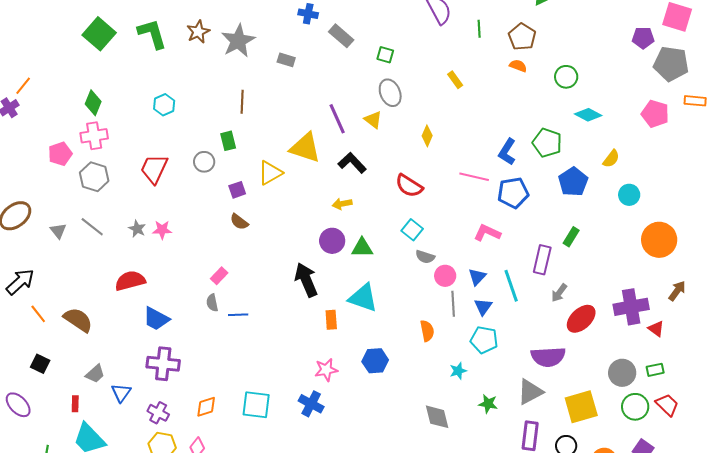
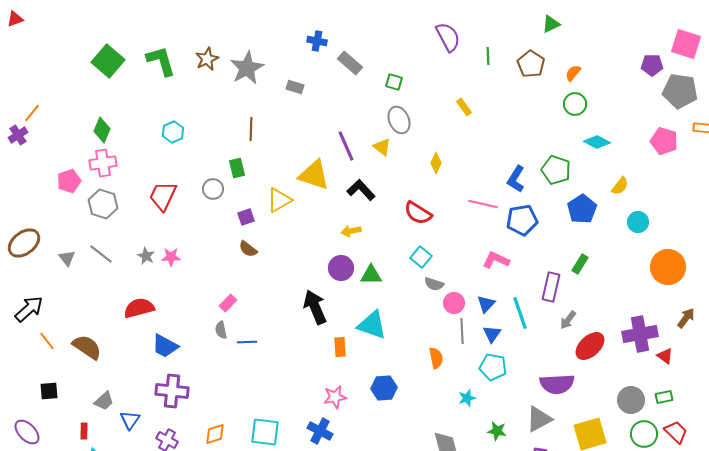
orange semicircle: (518, 66) -> (573, 73), moved, turned -72
black square: (40, 364) -> (49, 391), turned -30

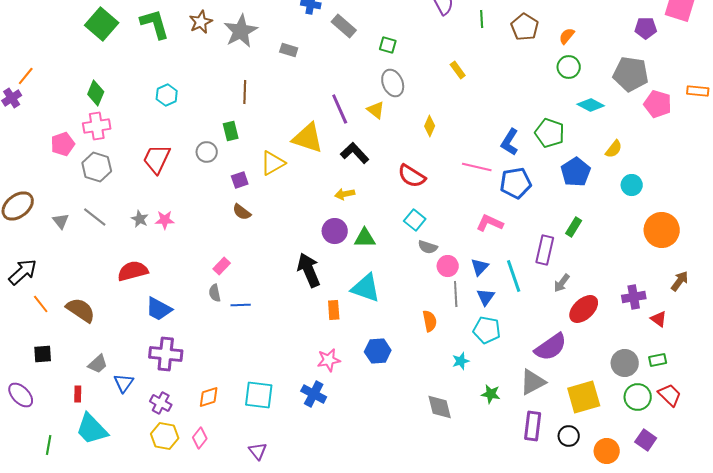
gray pentagon: (680, 91) -> (631, 74), moved
purple cross: (640, 334) -> (634, 297), size x0.7
purple semicircle: (557, 384) -> (551, 347), turned -32

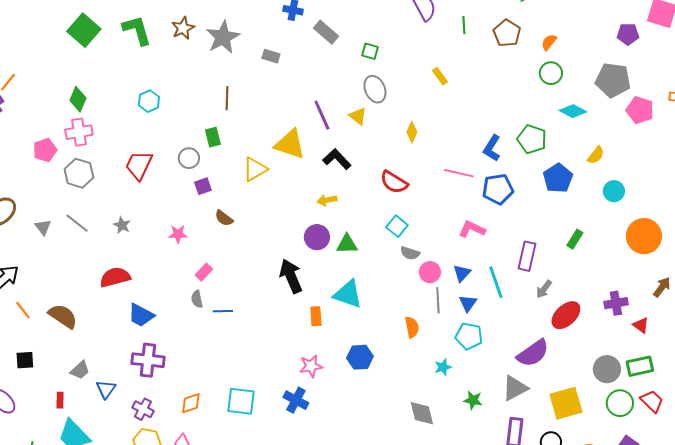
purple square: (240, 180) -> (203, 186), moved
pink star: (165, 220) -> (178, 234), moved
green rectangle: (574, 227) -> (575, 239), moved
green rectangle: (658, 360) -> (640, 366), size x1.5

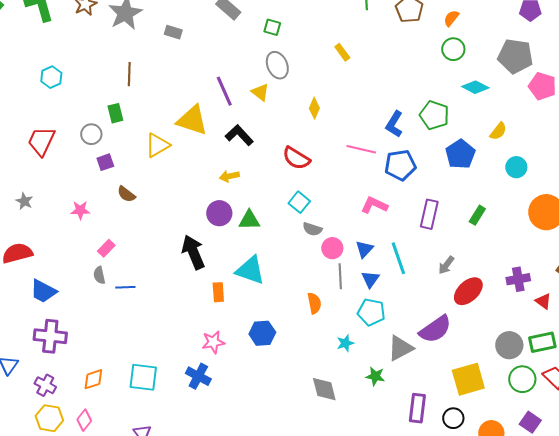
purple rectangle: (527, 256) -> (429, 214), moved
gray triangle: (515, 388) -> (400, 348), moved

